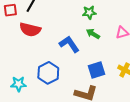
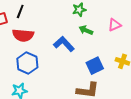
blue hexagon: (48, 73) -> (27, 63), moved

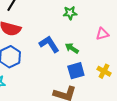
green arrow: (86, 30) -> (72, 48), moved

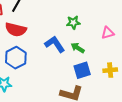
green star: (70, 13) -> (73, 22), moved
yellow cross: (104, 71) -> (110, 70), turned -32

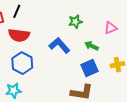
green arrow: (78, 48) -> (91, 46), moved

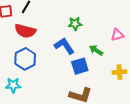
green star: (75, 22) -> (75, 24), moved
blue square: (90, 68) -> (80, 66), moved

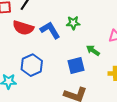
blue L-shape: (64, 46) -> (50, 30), moved
blue hexagon: (25, 59) -> (32, 65), moved

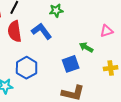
green star: (73, 23) -> (56, 11), moved
red semicircle: (23, 28) -> (15, 31), turned 70

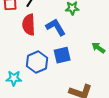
blue square: (71, 64) -> (62, 55), moved

